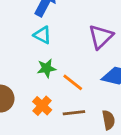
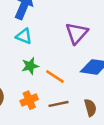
orange cross: (42, 106) -> (29, 100), turned 30

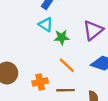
green star: (30, 66) -> (62, 37), moved

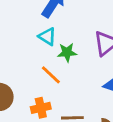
orange line: (67, 65) -> (51, 75), moved

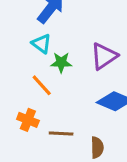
orange cross: (41, 108) -> (28, 120), turned 30

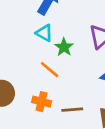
green star: (61, 62) -> (64, 47), turned -30

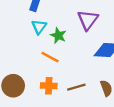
cyan triangle: (44, 33) -> (39, 27), turned 49

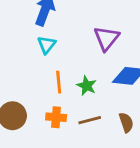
green star: (58, 35) -> (87, 86), moved
orange line: (50, 57) -> (59, 82), turned 54

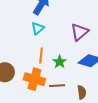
orange cross: (56, 117) -> (34, 79), size x1.5

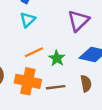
orange line: (41, 56) -> (34, 52), turned 63
brown semicircle: (82, 92) -> (86, 83), moved

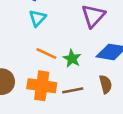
orange line: (34, 52) -> (46, 53), turned 54

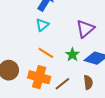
green star: (72, 58) -> (72, 55), moved
brown line: (73, 90) -> (62, 84), turned -35

